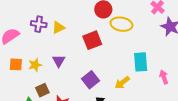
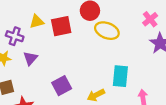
purple cross: (39, 24) -> (15, 36), moved
red square: (92, 40) -> (61, 26), moved

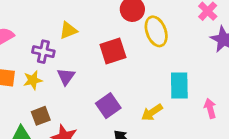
red square: (61, 26) -> (113, 51), moved
yellow ellipse: (107, 31) -> (156, 31), turned 55

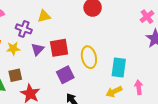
yellow ellipse: (156, 31) -> (89, 57), moved
red square: (113, 51) -> (59, 48), moved
yellow arrow: (152, 112) -> (114, 92), moved

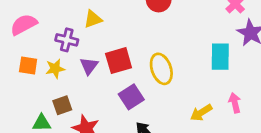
cyan rectangle: (119, 68) -> (220, 57), moved

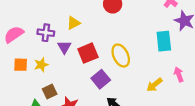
yellow triangle: (93, 19) -> (73, 23), moved
purple cross: (67, 40) -> (46, 33), moved
purple triangle: (89, 66) -> (64, 47), moved

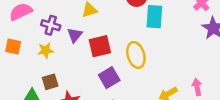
purple cross: (46, 33) -> (51, 25), moved
cyan rectangle: (164, 41) -> (154, 17), moved
orange square: (21, 65) -> (13, 46), moved

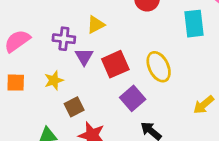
cyan rectangle: (154, 17) -> (194, 24), moved
purple cross: (51, 25) -> (64, 39), moved
brown square: (50, 82) -> (74, 107), moved

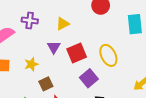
purple cross: (64, 39) -> (30, 20), moved

